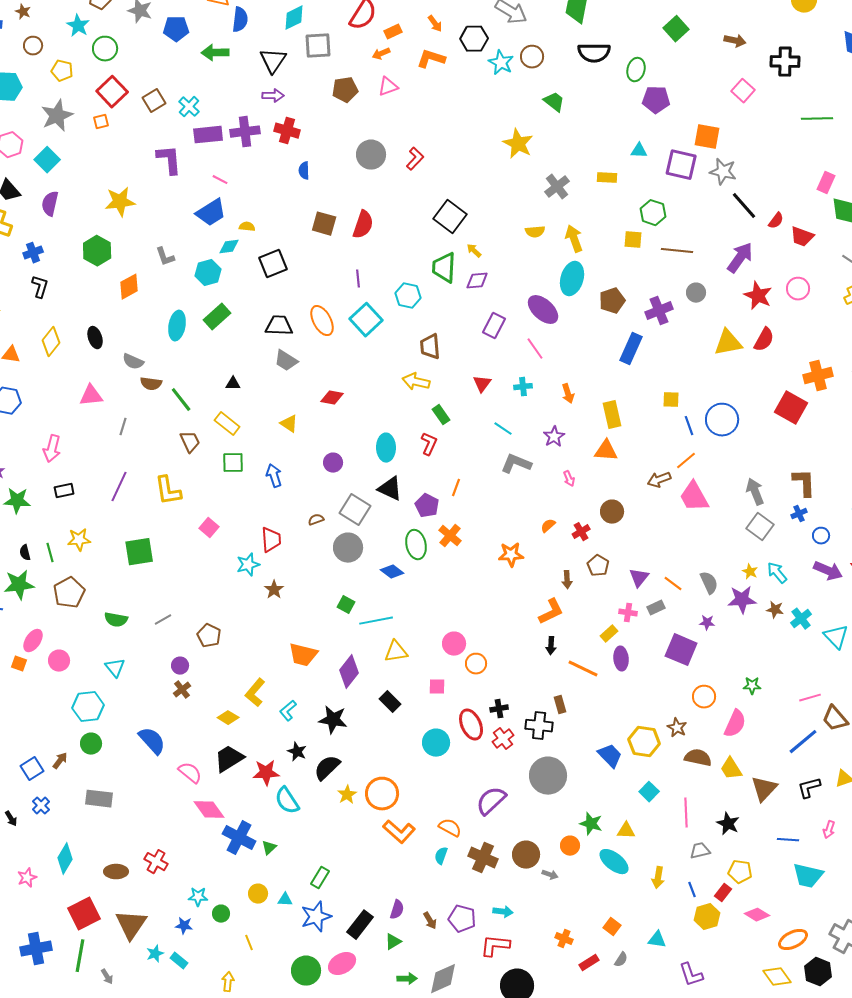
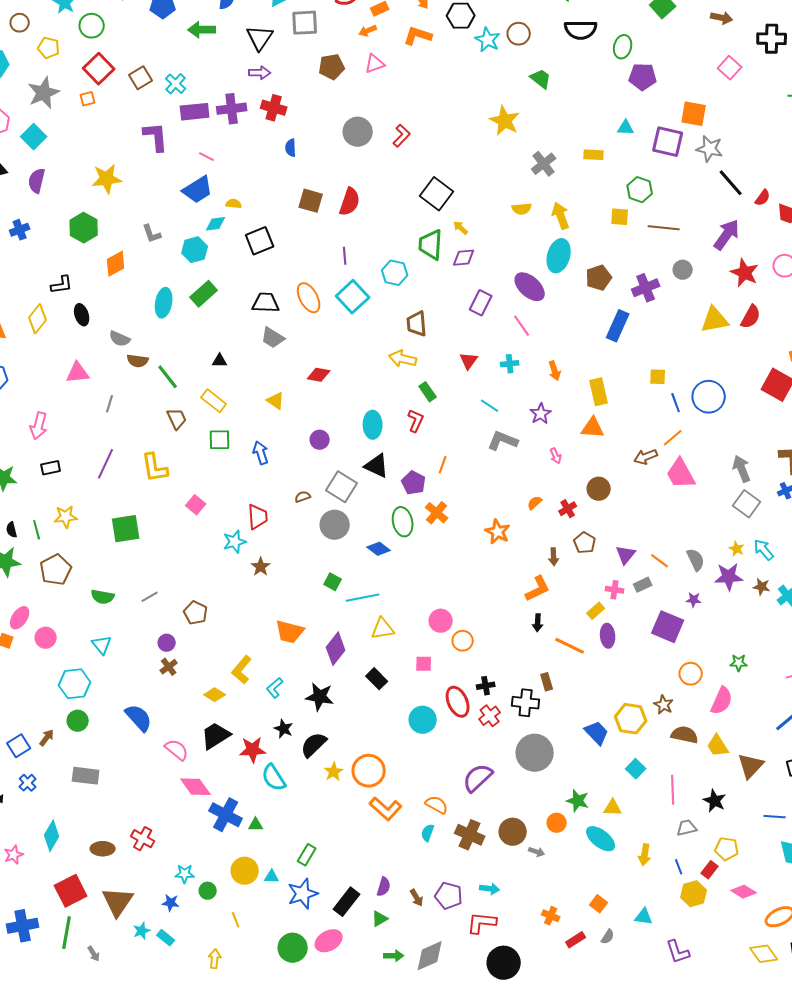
black L-shape: (40, 287) -> (62, 285), moved, turned 65
orange star: (511, 555) -> (498, 532), turned 30
green triangle: (269, 848) -> (256, 825), turned 42
yellow circle: (258, 894) -> (245, 871), size x1.4

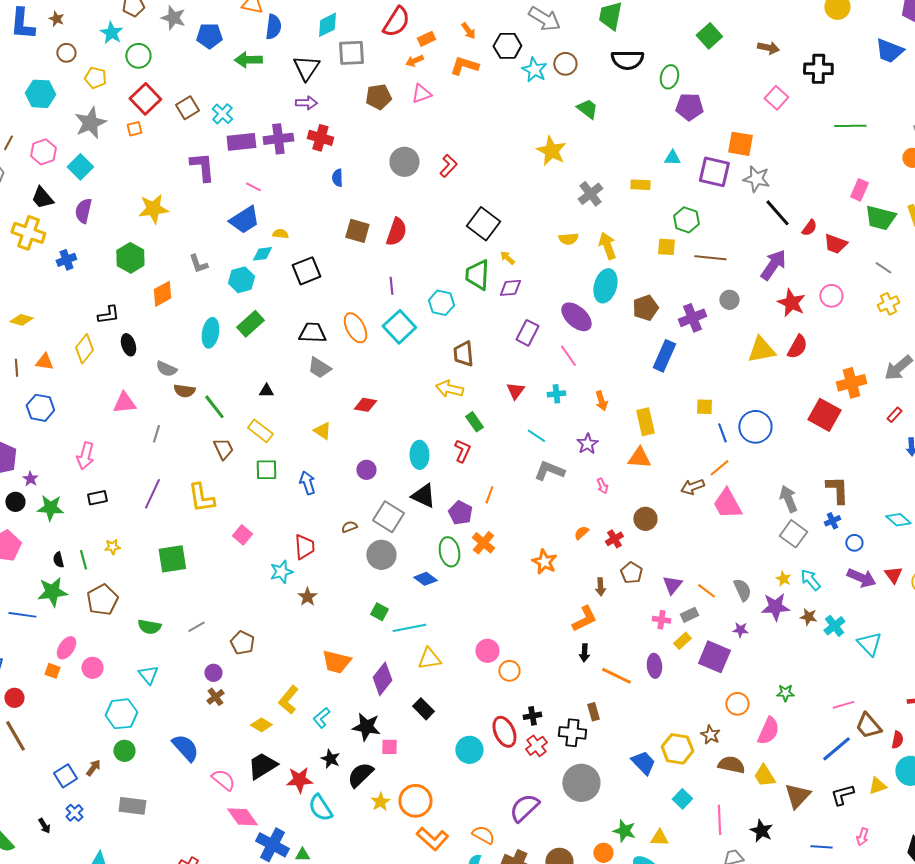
yellow star: (66, 517) -> (112, 547), size x0.7
yellow rectangle: (596, 611) -> (682, 641), moved
pink square: (424, 664) -> (389, 747), moved

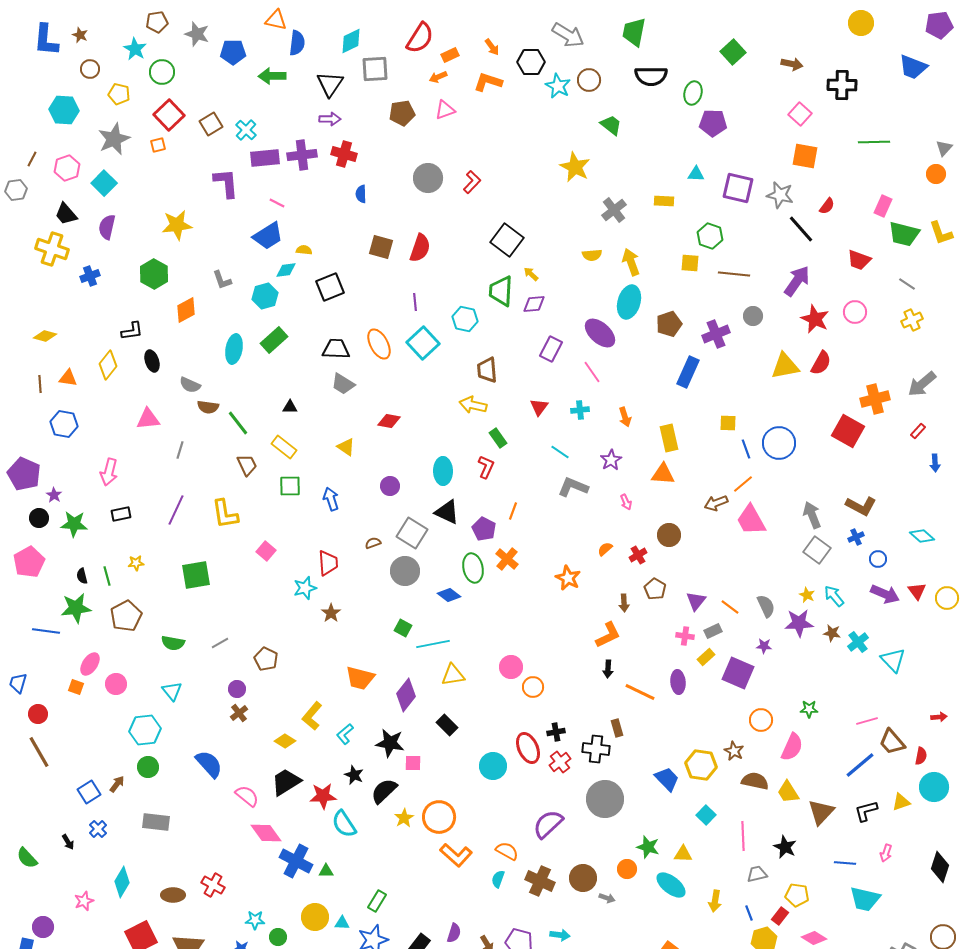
orange square: (740, 144) -> (805, 156), moved
red semicircle: (809, 228) -> (827, 206), moved
brown L-shape: (837, 490) -> (861, 506), turned 120

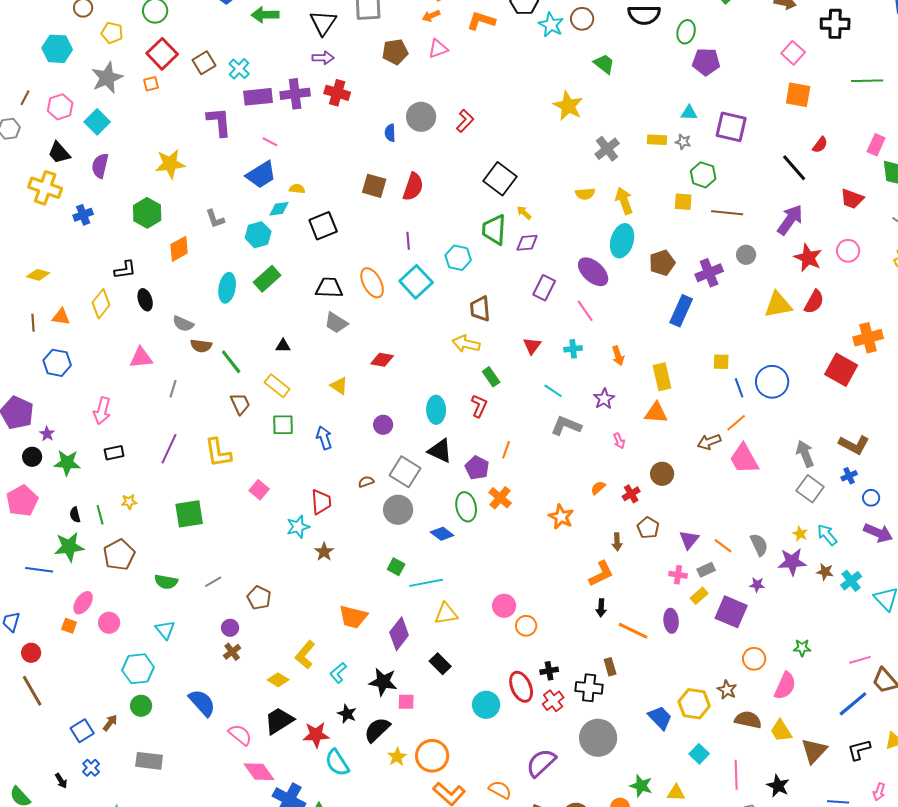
blue semicircle: (361, 194) -> (390, 133), moved
gray star: (780, 195) -> (683, 142), moved, size x0.6

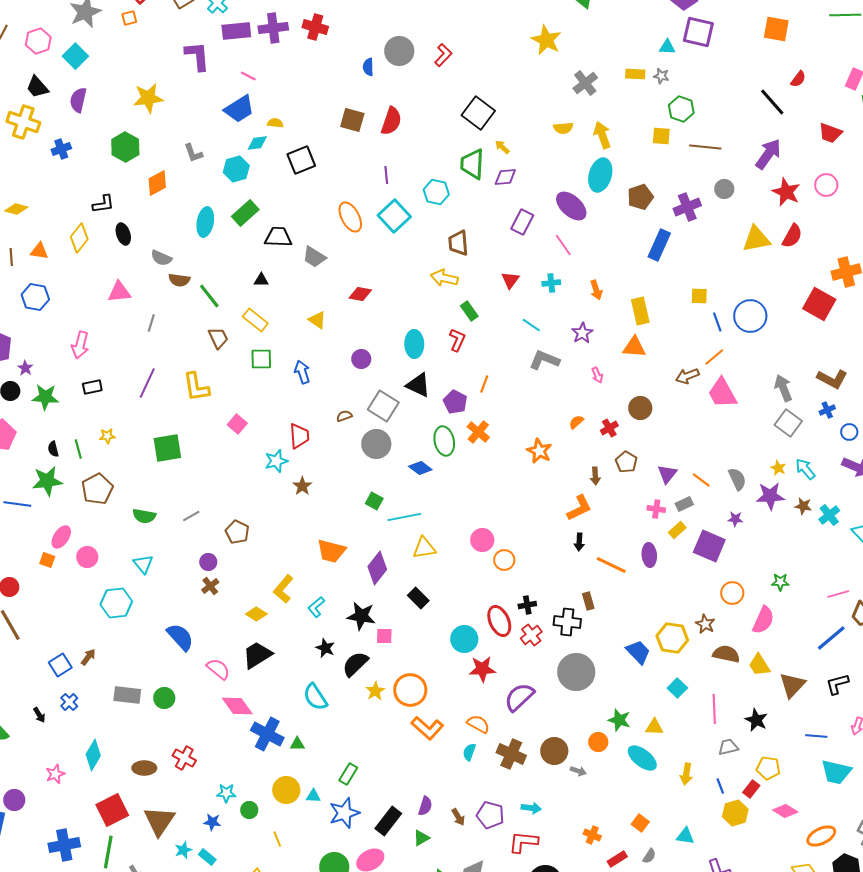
purple square: (731, 127) -> (698, 32), moved
black trapezoid: (329, 288) -> (278, 237), moved
green circle: (141, 706) -> (164, 698), moved
red star: (316, 735) -> (482, 669), moved

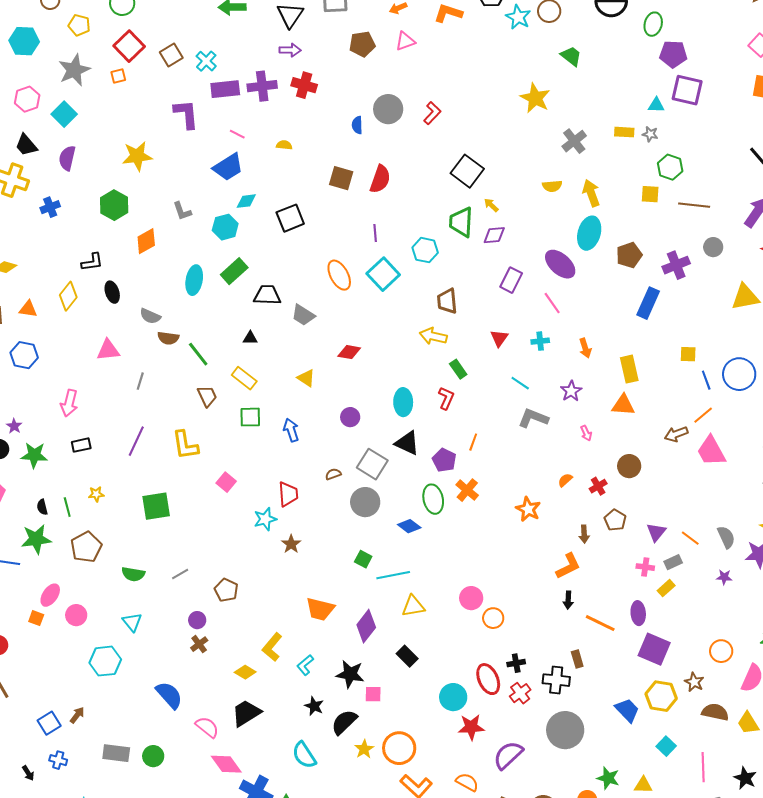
yellow semicircle: (275, 123) -> (284, 145), moved
purple square: (709, 546) -> (654, 649), moved
blue cross: (69, 702) -> (58, 760), turned -30

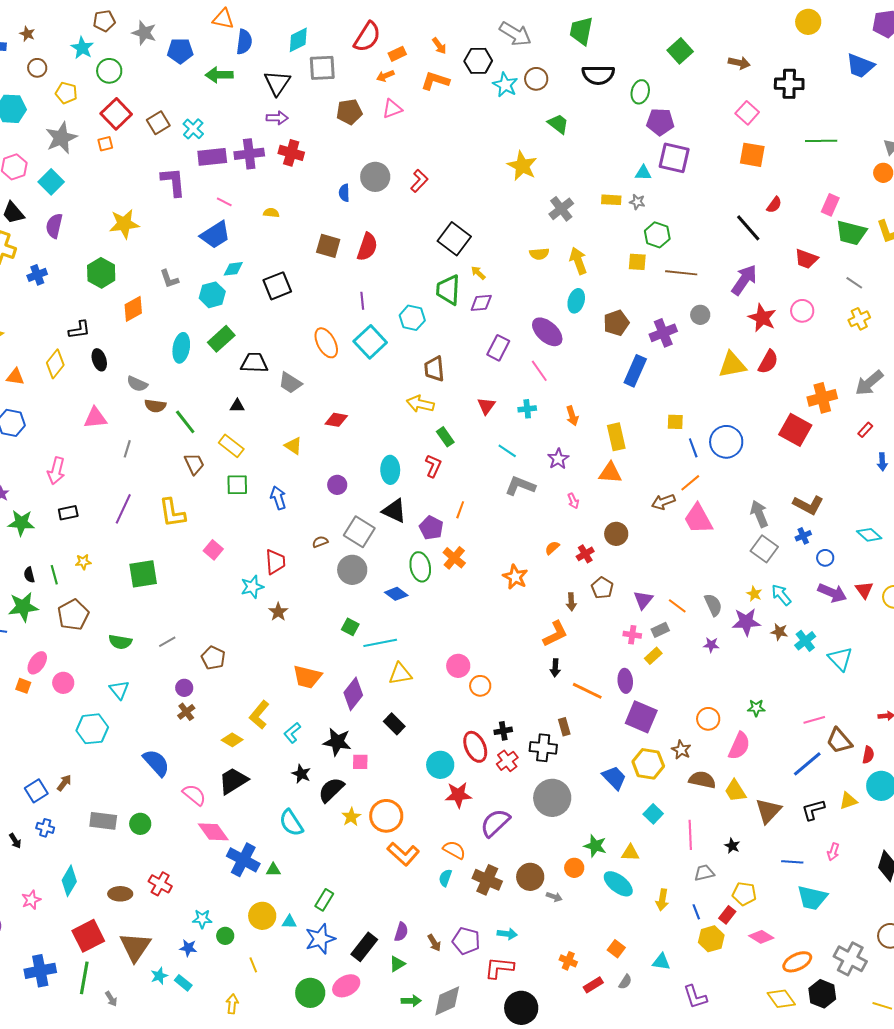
cyan ellipse: (589, 233) -> (576, 301), size x0.7
black star: (745, 778) -> (732, 846), size x0.7

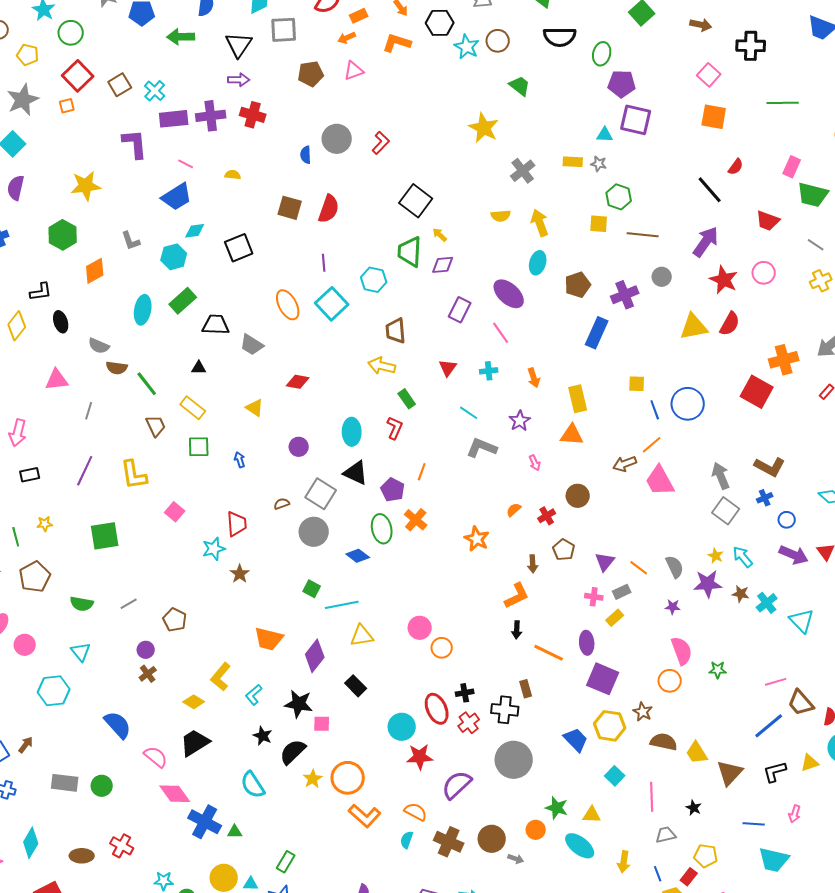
blue arrow: (278, 498) -> (240, 460), size x0.7
pink semicircle: (739, 746) -> (682, 651), moved, turned -44

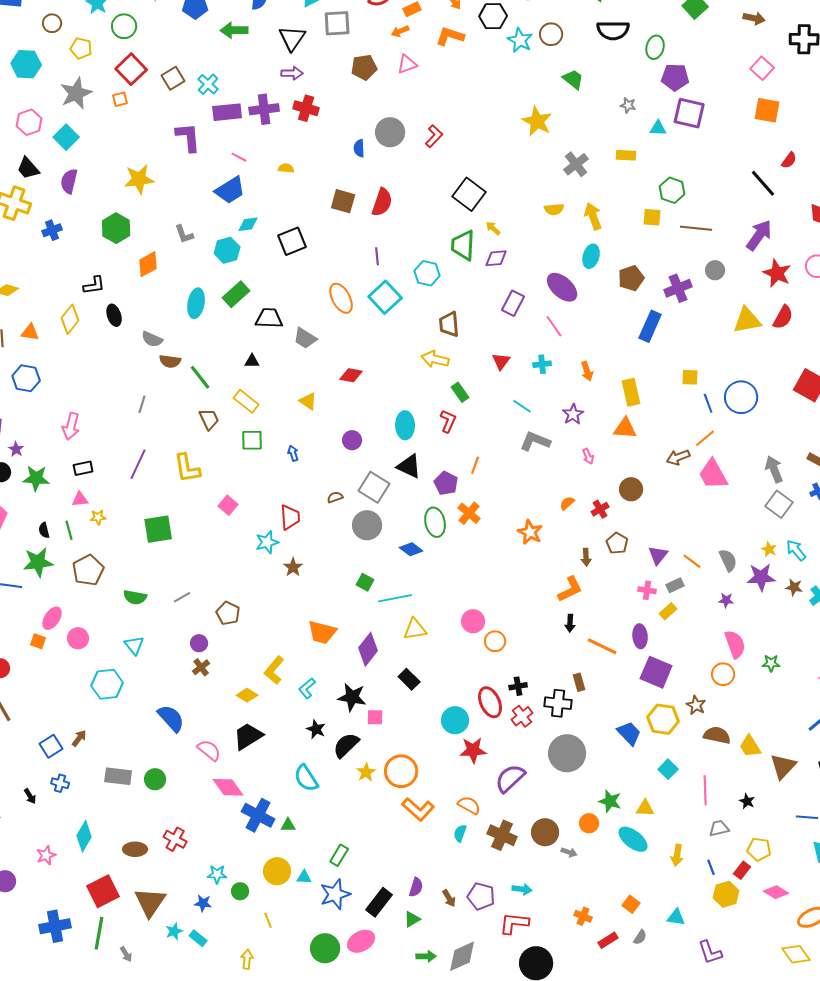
gray star: (599, 164) -> (628, 105), moved
pink triangle: (57, 380) -> (80, 499), moved, size x0.7

